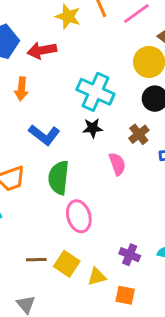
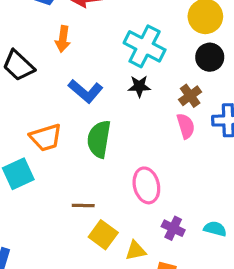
pink semicircle: (117, 164) -> (186, 126), moved
pink ellipse: (79, 216) -> (146, 185), moved
brown line: (36, 260) -> (83, 205), moved

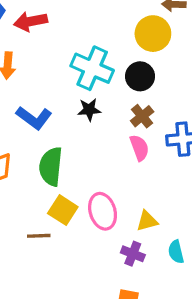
black circle: (210, 57) -> (140, 76), moved
cyan semicircle: (215, 229) -> (176, 252), turned -115
yellow square: (103, 235) -> (63, 210), moved
yellow triangle: (136, 251) -> (147, 221), moved

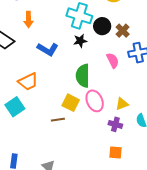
black circle: (140, 76) -> (102, 26), moved
brown cross: (142, 116) -> (123, 31), moved
green semicircle: (51, 166) -> (83, 76), moved

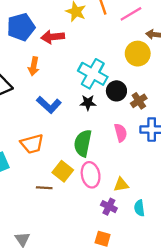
orange trapezoid: (28, 82) -> (32, 144), moved

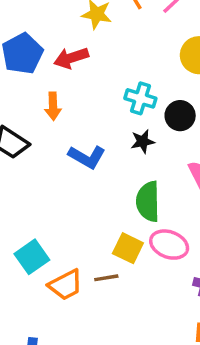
cyan cross: (93, 74) -> (140, 98), size x0.7
orange trapezoid: (32, 144) -> (65, 285), moved
pink ellipse: (91, 175) -> (169, 245), turned -45

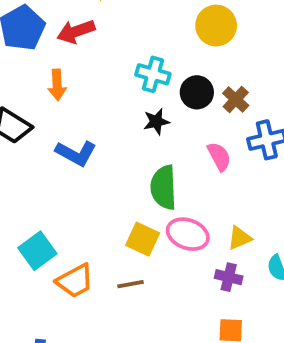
blue L-shape: (87, 157) -> (76, 153), moved
brown line: (106, 278) -> (130, 284), moved

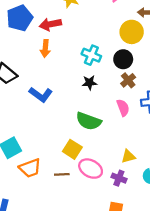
orange arrow: (57, 85) -> (45, 48), moved
black circle: (197, 92) -> (123, 59), moved
brown cross: (236, 99) -> (128, 80), moved
green semicircle: (164, 187) -> (89, 121), turned -75
pink ellipse: (188, 234) -> (91, 169), moved

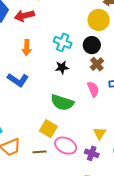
orange arrow: (45, 48) -> (27, 48), moved
yellow triangle: (128, 156) -> (100, 133), turned -40

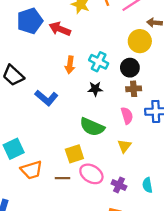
red arrow: (24, 16) -> (60, 29), turned 30
orange arrow: (27, 48) -> (70, 65), moved
brown cross: (97, 64) -> (134, 89), turned 32
yellow square: (48, 129) -> (74, 154), turned 36
yellow triangle: (100, 133) -> (124, 146), moved

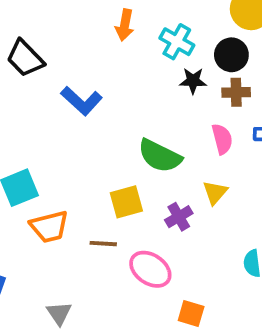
orange arrow: (70, 65) -> (125, 25), moved
black star: (95, 89) -> (193, 81), moved
pink ellipse: (91, 174) -> (150, 269), moved
purple cross: (119, 185) -> (179, 217), moved, turned 32

